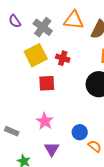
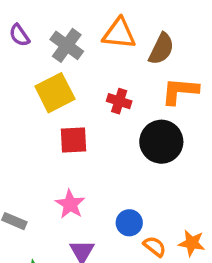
red cross: (63, 58) -> (119, 101), moved

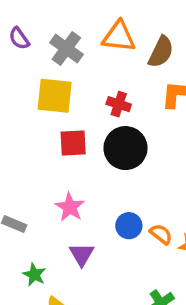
yellow square: (55, 93) -> (55, 96), turned 33
black circle: (161, 142) -> (125, 148), moved
orange semicircle: (155, 246) -> (161, 234), moved

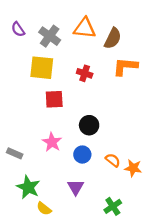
black circle: (125, 148) -> (89, 125), moved, size x0.7
blue circle: (129, 226) -> (82, 155), moved
purple triangle: (82, 254) -> (76, 187), moved
green star: (34, 275) -> (28, 187), size x1.5

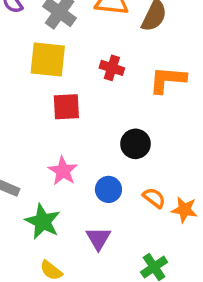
orange L-shape: (125, 67) -> (168, 80), moved
black circle: (89, 125) -> (135, 144), moved
green star: (28, 187) -> (43, 221), moved

